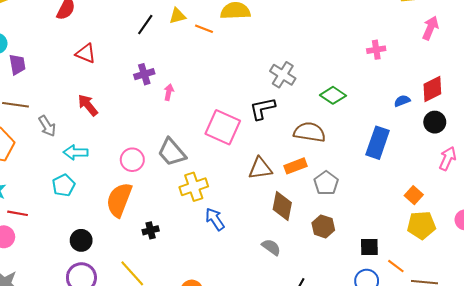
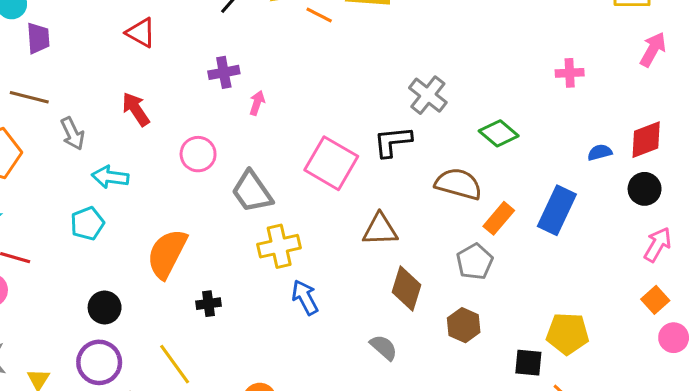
pink circle: (132, 160) -> (198, 154), moved
orange rectangle: (295, 166) -> (499, 218), moved, turned -35
orange square: (414, 195) -> (655, 300), moved
yellow pentagon: (421, 225) -> (568, 334), moved

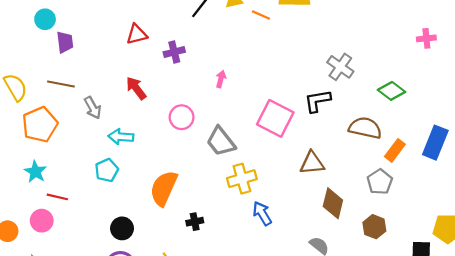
red triangle: (141, 33) -> (137, 34), turned -40
purple cross: (224, 72) -> (174, 52), moved
pink cross: (570, 73) -> (426, 38), moved

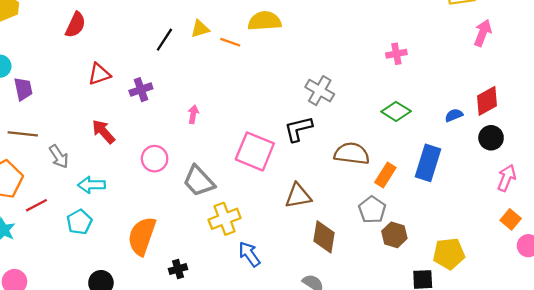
pink cross: (426, 38) -> (396, 54), moved
green diamond: (391, 91) -> (396, 111), moved
red line: (57, 197) -> (36, 205), moved, turned -36
brown hexagon: (374, 227) -> (394, 235), moved

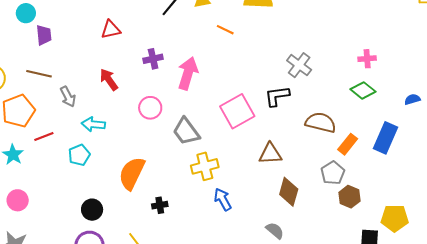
orange line: (230, 42) -> (225, 30), moved
pink cross: (396, 54) -> (367, 59), moved
purple cross: (141, 90) -> (153, 59), moved
pink arrow: (193, 114) -> (188, 73), size x2.0
pink square: (255, 151) -> (237, 111), turned 32

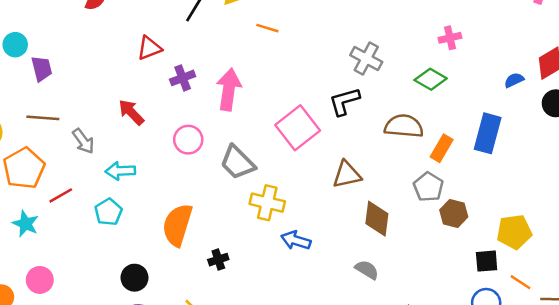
red triangle: (111, 30) -> (149, 48), moved
green diamond: (363, 90) -> (431, 79), moved
yellow cross: (205, 166) -> (267, 203), turned 36
blue arrow: (223, 199) -> (296, 240), turned -35

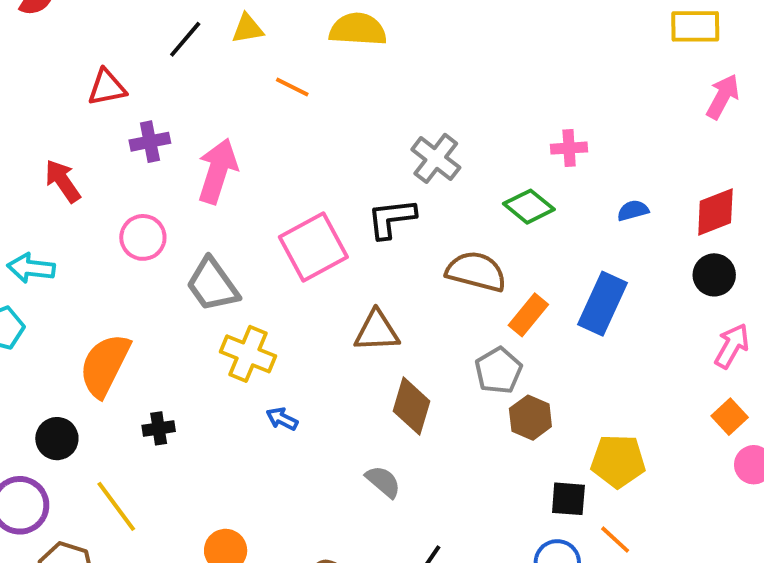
blue semicircle: (514, 80) -> (633, 210), moved
blue arrow: (296, 240) -> (282, 419), size x0.7
black circle: (135, 278) -> (57, 439), moved

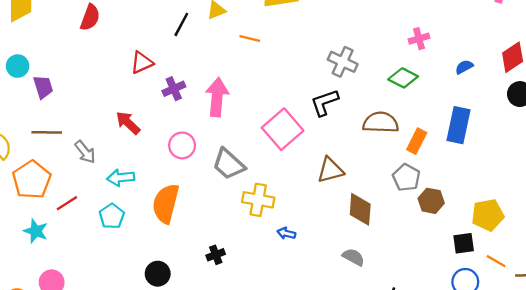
orange semicircle: (105, 365) -> (166, 204), moved

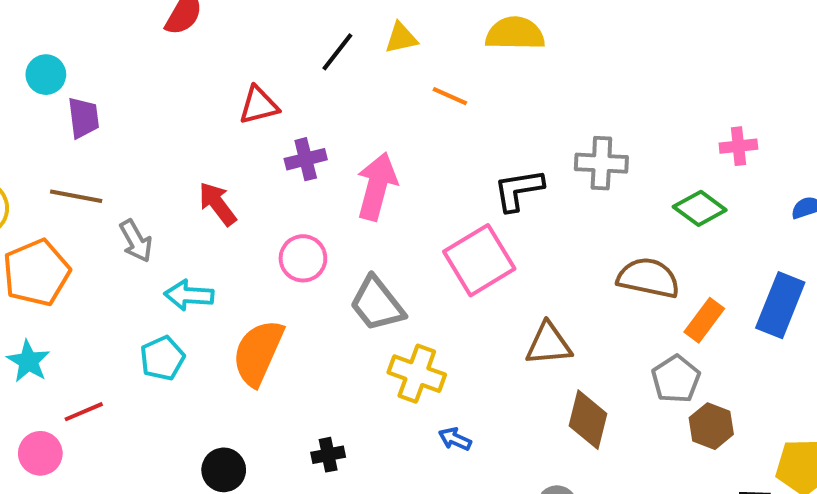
gray cross: (343, 62) -> (601, 163), turned -32
black L-shape: (325, 102) -> (519, 190), moved
red line: (67, 203) -> (84, 412), moved

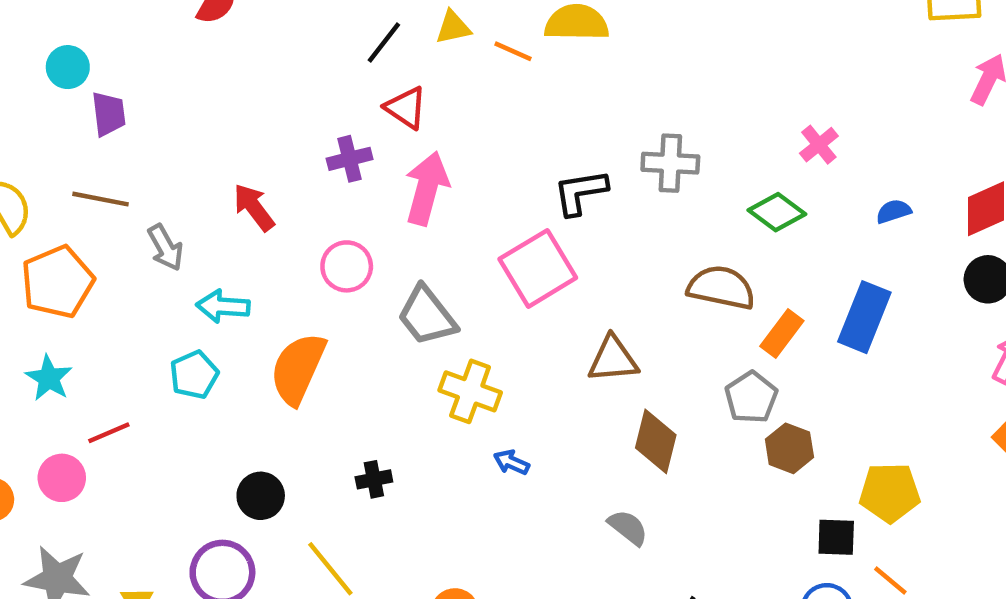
orange line: (450, 96) -> (513, 51), moved
red triangle: (259, 105) -> (406, 108), moved, turned 48
pink cross: (738, 146) -> (819, 145), turned -33

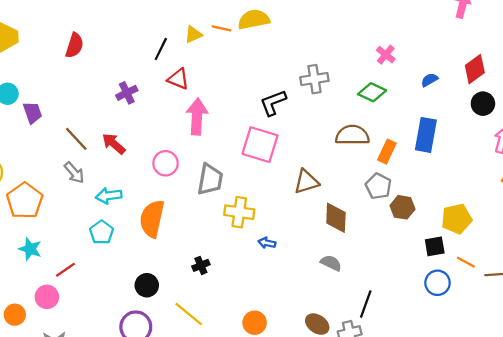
orange line: (513, 51) -> (222, 28), moved
purple cross: (350, 159) -> (127, 93), moved
brown line: (101, 199) -> (76, 139), moved, turned 48
pink square: (538, 268) -> (260, 145), turned -30
gray trapezoid: (427, 316) -> (210, 179), turned -120

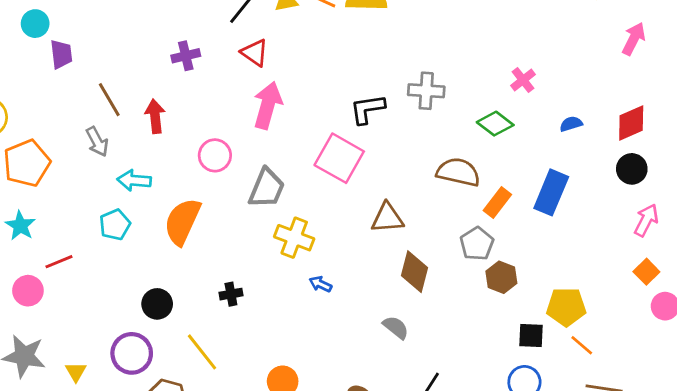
red arrow: (114, 144) -> (155, 116), turned 30
orange line: (466, 262) -> (582, 345), moved

